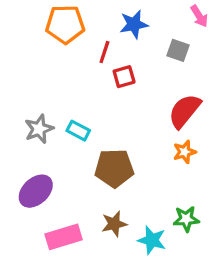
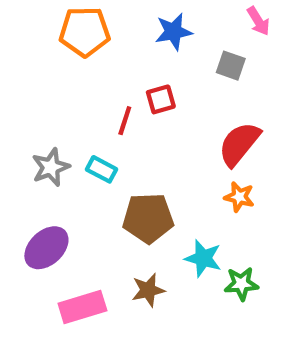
red line: (104, 52) -> (125, 121), moved
orange star: (185, 152) -> (239, 197), turned 30
cyan star: (152, 240) -> (203, 258), moved

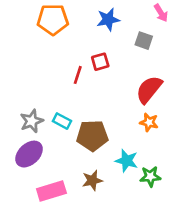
gray star: (51, 167) -> (32, 121), moved
cyan rectangle: (102, 169) -> (62, 121), moved

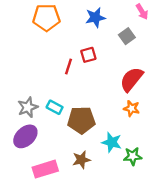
gray square: (144, 41) -> (127, 36), turned 35

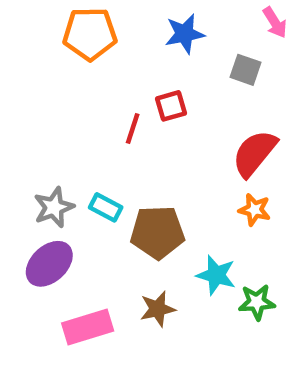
gray square: (127, 36) -> (245, 70), turned -35

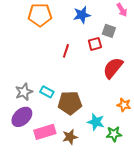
red square: (171, 106) -> (95, 44), moved
red line: (133, 128) -> (66, 51), moved
orange star: (254, 210) -> (124, 105), moved
pink rectangle: (88, 327) -> (45, 132), moved

